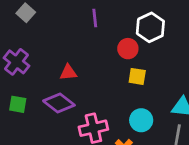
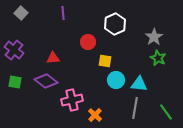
purple line: (95, 18) -> (63, 13), moved
red circle: (128, 49) -> (88, 42), moved
cyan circle: (141, 120) -> (116, 80), moved

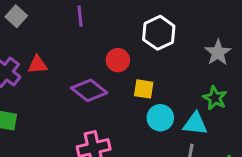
red triangle: (53, 58) -> (38, 65), moved
green star: (158, 58) -> (215, 98), moved
purple diamond: (46, 81) -> (89, 90), moved

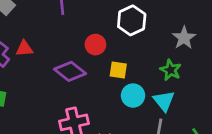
green star: (215, 98) -> (171, 70), moved
cyan triangle: (195, 124) -> (164, 101), turned 45

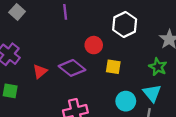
red triangle: (24, 49) -> (40, 71), moved, turned -35
cyan circle: (133, 96) -> (126, 101), moved

